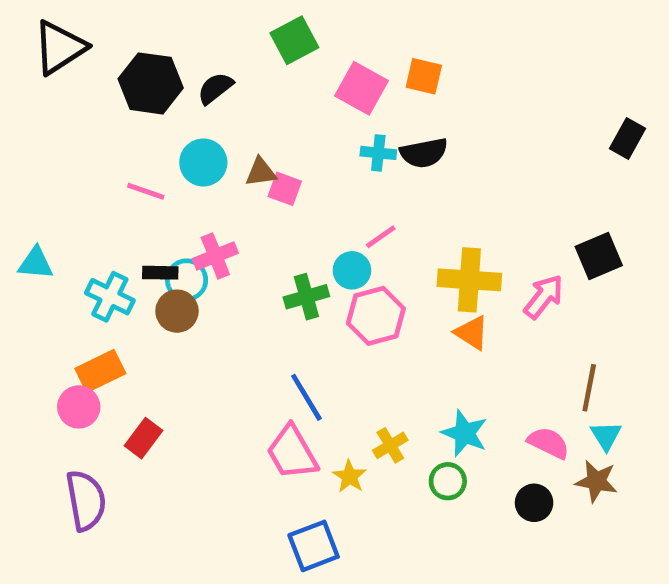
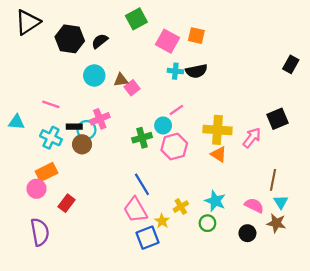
pink square: (285, 189) -> (132, 88), turned 32
pink line: (146, 191) -> (51, 104), moved
blue square: (314, 546) -> (148, 238), moved

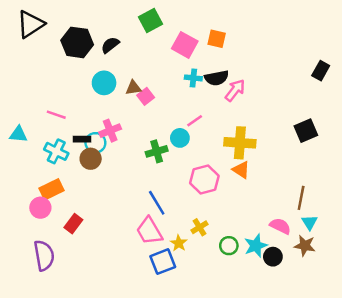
pink arrow: (252, 138) -> (235, 90), moved
pink hexagon: (174, 147) -> (204, 180), moved
cyan star: (215, 201) -> (256, 246), moved, turned 30

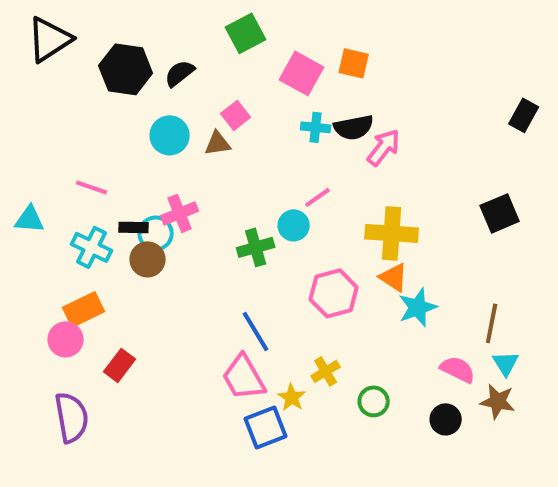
pink square: (146, 96) -> (236, 115), moved
cyan star: (256, 246) -> (418, 307), moved

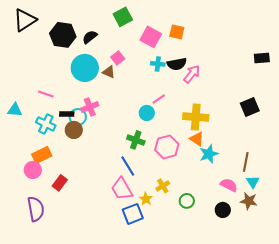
black rectangle: (524, 115) -> (262, 58), turned 56
cyan circle: (170, 135) -> (85, 68), size x1.4
brown triangle: (218, 143) -> (109, 72), turned 32
green cross: (256, 247) -> (136, 140), moved, turned 36

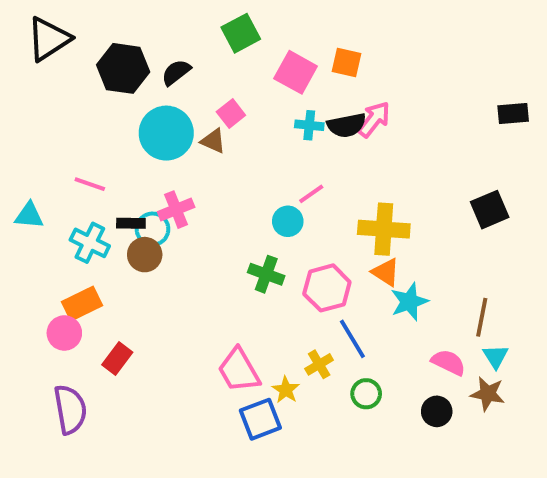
pink arrow: (192, 74) -> (374, 119), moved
blue line: (128, 166) -> (352, 339), moved

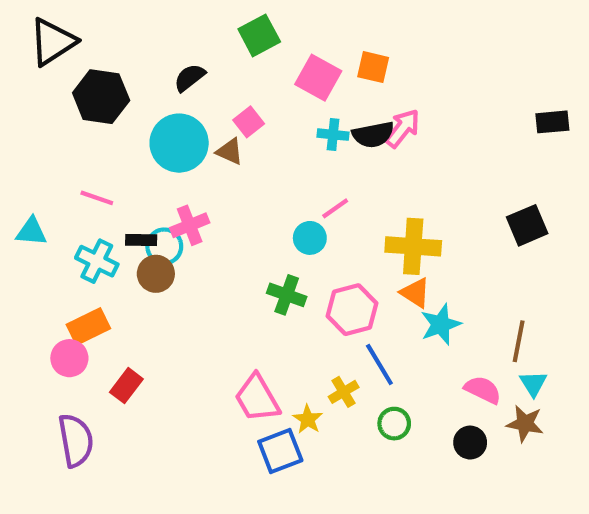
black hexagon: (123, 68) -> (101, 97), moved

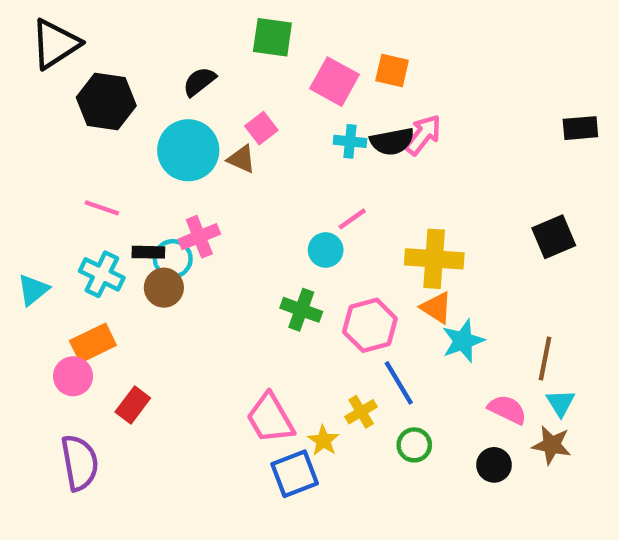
green square: (259, 35) -> (272, 37), turned 36
cyan triangle: (31, 232) -> (33, 290), moved, turned -44

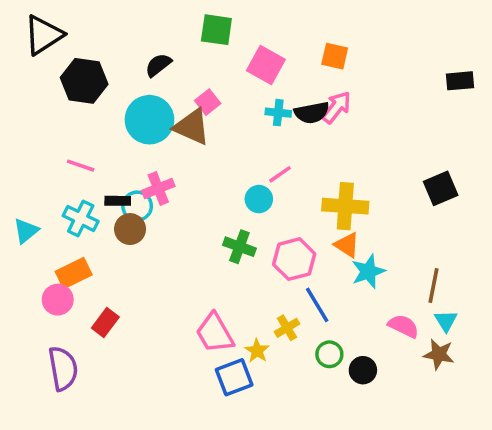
orange square: (392, 70) -> (335, 56), moved
black rectangle: (580, 128) -> (460, 81), moved
brown triangle: (241, 159) -> (192, 127), size x1.6
black circle: (494, 465) -> (363, 370), moved

